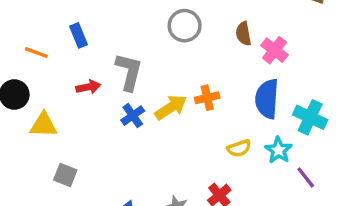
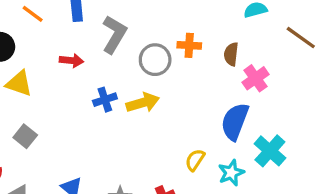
gray circle: (185, 26) -> (155, 60), moved
gray L-shape: (129, 72) -> (114, 34), moved
orange cross: (207, 98) -> (189, 45), moved
yellow semicircle: (239, 148) -> (195, 160), turned 125

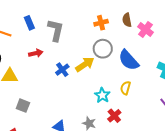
gray circle: (155, 60) -> (103, 49), moved
blue semicircle: (235, 122) -> (129, 60), moved, turned -45
cyan star: (231, 173) -> (102, 95), moved

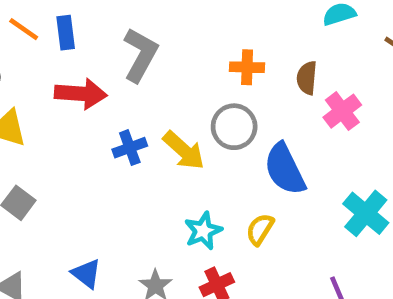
blue rectangle: (29, 23) -> (66, 33), moved
red arrow: (36, 53) -> (81, 94), size x1.5
yellow arrow: (85, 64) -> (184, 150), turned 60

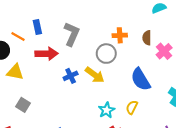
orange line: (24, 29) -> (18, 37), moved
gray circle: (234, 127) -> (106, 54), moved

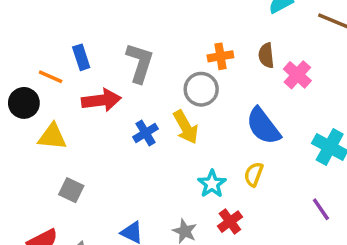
yellow arrow: (95, 75) -> (186, 127), turned 30

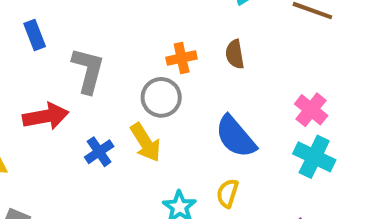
blue rectangle: (81, 57) -> (35, 35), moved
pink cross: (297, 75) -> (311, 110), moved

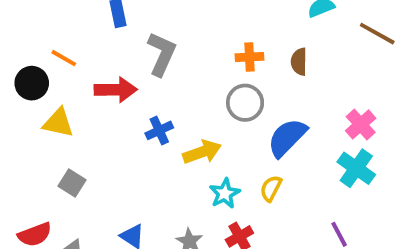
gray circle: (161, 97) -> (245, 103), moved
blue semicircle: (236, 137) -> (287, 138), turned 75
yellow arrow: (146, 142) -> (202, 152), moved, turned -87

